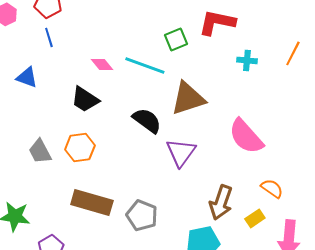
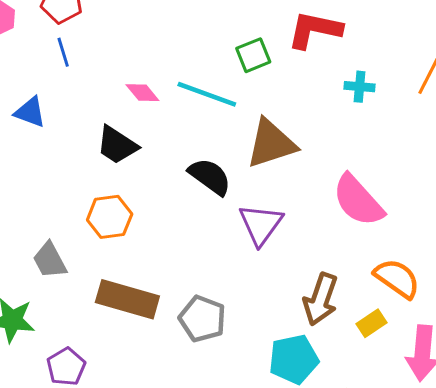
gray trapezoid: (40, 151) -> (50, 260), moved
orange semicircle: (272, 188) -> (397, 278), size x1.4

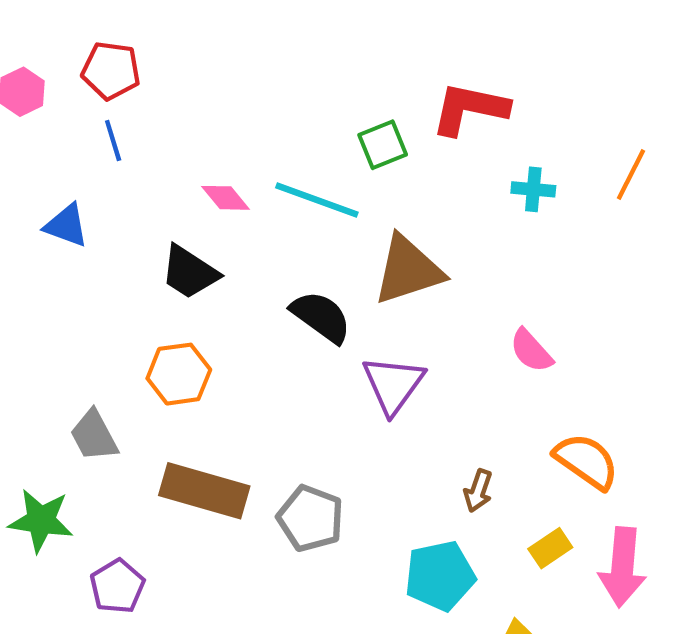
pink semicircle: (358, 200) -> (531, 351), size x0.6
brown arrow: (321, 299) -> (478, 491), size x0.6
yellow rectangle: (372, 323) -> (550, 548), moved

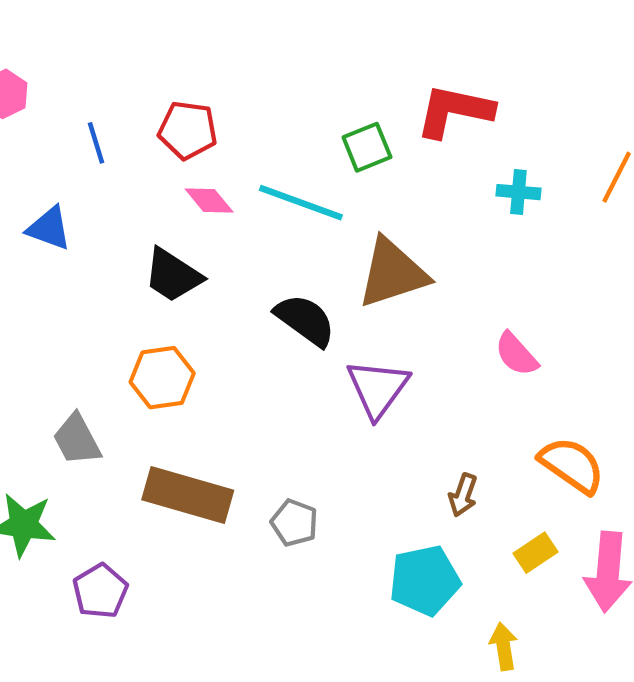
red pentagon: (111, 71) -> (188, 130), moved
gray pentagon: (310, 518) -> (294, 523), size x0.7

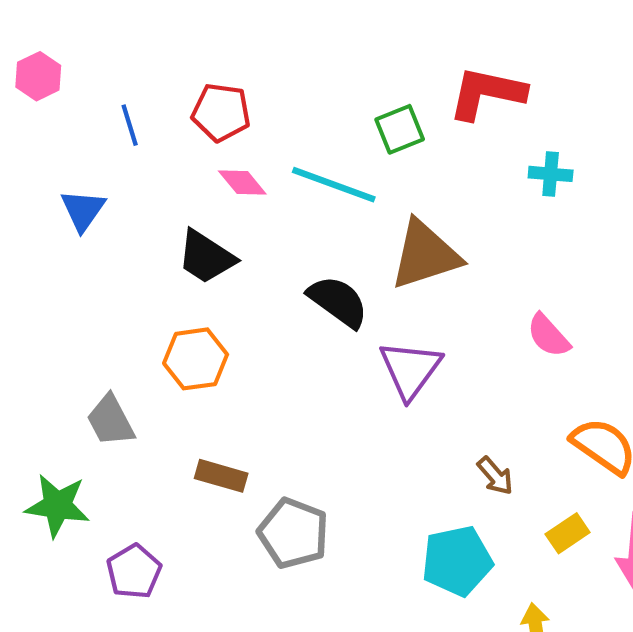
blue triangle: (49, 228) -> (83, 210), turned 45
brown rectangle: (188, 495) -> (221, 476), size x0.6
brown arrow: (463, 495) -> (495, 476), turned -60
gray pentagon: (294, 523) -> (293, 533), moved, size x1.5

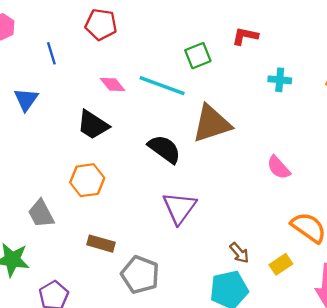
red L-shape: (487, 93) -> (245, 36), size x0.6
red pentagon: (221, 112) -> (101, 24), moved
purple triangle: (410, 370) -> (179, 208), moved
brown arrow: (495, 476) -> (239, 253), moved
yellow rectangle: (568, 533) -> (281, 264), moved

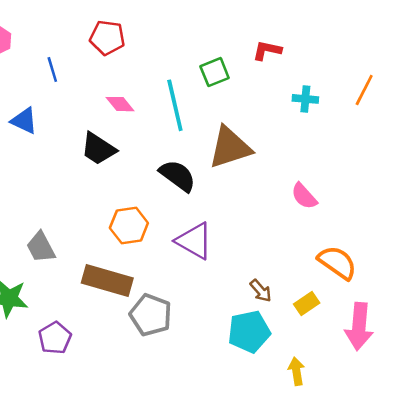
cyan line: (162, 86) -> (175, 105), turned 57
blue triangle: (26, 99) -> (24, 121), turned -40
orange hexagon: (87, 180) -> (129, 225), moved
purple triangle: (179, 208) -> (194, 241), turned -36
brown rectangle: (101, 244) -> (107, 280), size x1.6

